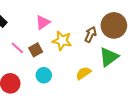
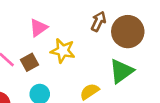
brown arrow: (91, 35) -> (98, 21), moved

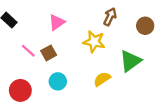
brown circle: (128, 32) -> (145, 26), moved, size x0.6
yellow star: (63, 51) -> (94, 42), moved

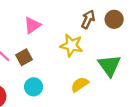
brown circle: (145, 26) -> (114, 19), moved
green triangle: (130, 61) -> (109, 66), turned -30

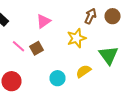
yellow star: (71, 45) -> (76, 38), turned -30
cyan circle: (34, 87) -> (58, 78), moved

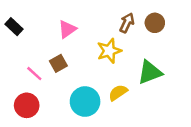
pink line: (18, 46) -> (34, 74), moved
green triangle: (108, 55) -> (150, 72), turned 45
cyan circle: (58, 78) -> (85, 102), size x1.5

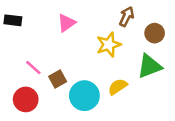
brown circle: (155, 23) -> (155, 33), moved
black rectangle: (14, 27) -> (13, 20), turned -36
brown square: (58, 63) -> (58, 79), moved

